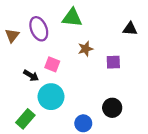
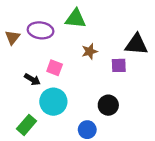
purple ellipse: (39, 29) -> (41, 30), turned -60
black triangle: (130, 29) -> (136, 44), moved, size x1.5
black circle: (112, 108) -> (108, 105), moved

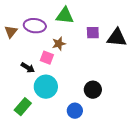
brown star: (90, 51) -> (59, 44), moved
purple square: (119, 65) -> (93, 33), moved

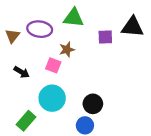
black triangle: (117, 38) -> (133, 27), moved
black arrow: (28, 68) -> (22, 72), moved
black circle: (93, 90) -> (93, 104), moved

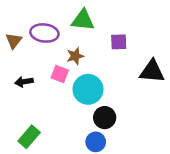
black triangle: (133, 27) -> (152, 71), moved
black arrow: (22, 72) -> (24, 82), turned 140
cyan circle: (52, 98) -> (88, 89), moved

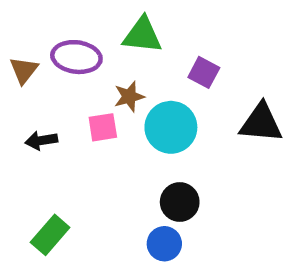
purple square: (119, 42) -> (204, 72), turned 30
pink square: (60, 74) -> (103, 127), turned -30
cyan circle: (88, 89) -> (171, 127), moved

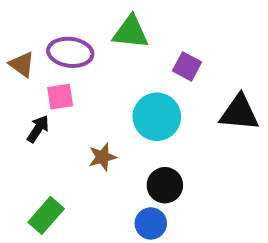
brown triangle: (24, 70) -> (22, 64), turned -32
brown star: (129, 97) -> (102, 157), moved
pink square: (103, 127) -> (60, 97), moved
black arrow: (41, 140) -> (38, 129), turned 132

